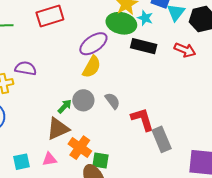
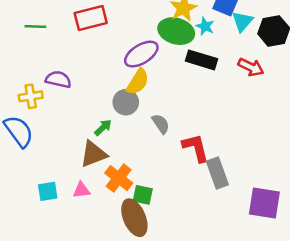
gray circle: (83, 100) -> (126, 102), moved

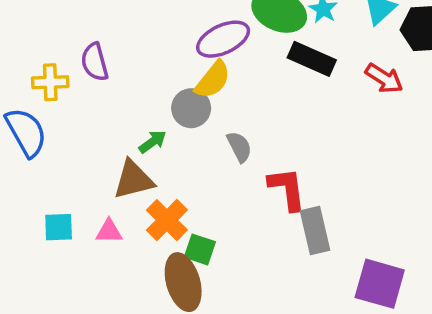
purple semicircle: (58, 79) -> (95, 62), turned -125

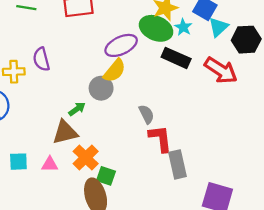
red arrow: (384, 78) -> (221, 70), size x1.4
gray semicircle: (239, 147) -> (146, 114), moved

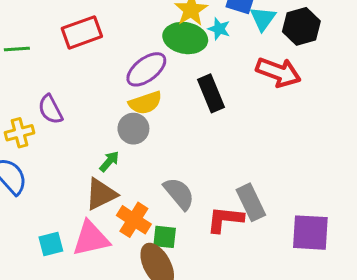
black rectangle: (176, 58) -> (211, 93), moved, turned 56
yellow semicircle: (115, 71) -> (145, 103), turned 45
gray semicircle: (146, 114) -> (179, 194), moved, size x1.4
red L-shape: (160, 139) -> (225, 219), moved, turned -64
pink triangle: (50, 164) -> (91, 239), size x1.8

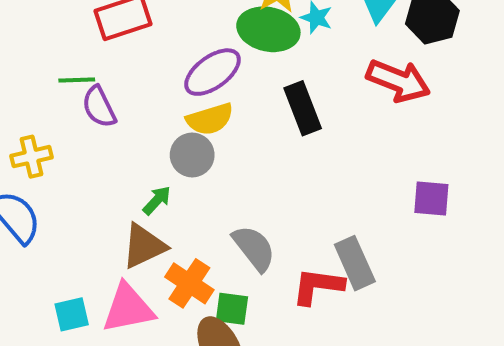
green line: (17, 49) -> (77, 80), moved
purple semicircle: (50, 109) -> (99, 107), moved
purple square: (310, 233) -> (431, 198), moved, size x0.7

